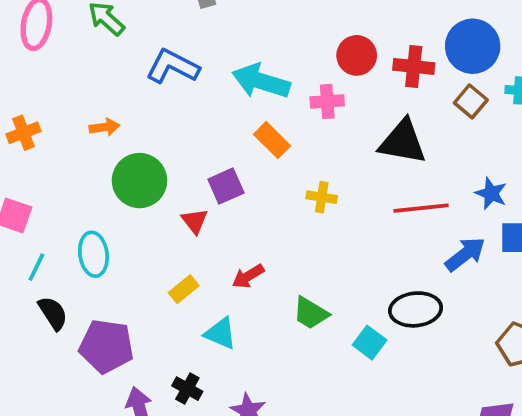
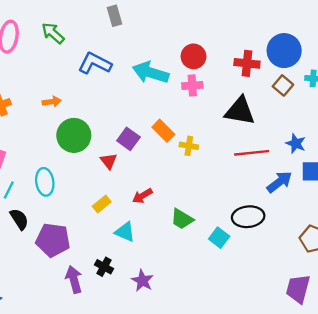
red circle: (357, 55) -> (193, 56), moved
orange rectangle: (272, 140) -> (163, 131), moved
purple square: (226, 186) -> (128, 139), turned -30

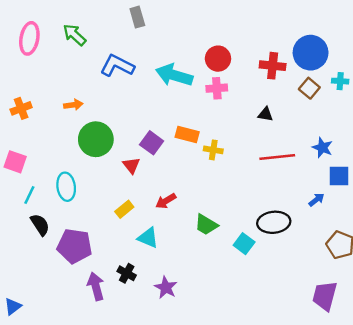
black triangle: (240, 111) -> (265, 114), size x0.5
orange rectangle: (163, 131) -> (187, 134), turned -30
blue arrow: (279, 182) -> (316, 200), moved, size x0.6

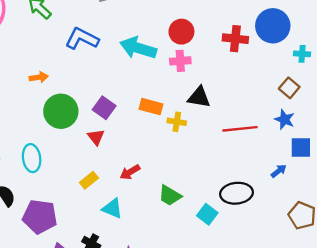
brown square: (309, 88) -> (289, 88), moved
black triangle: (265, 114) -> (199, 97), moved, size x1.5
purple square: (152, 143) -> (104, 108), moved

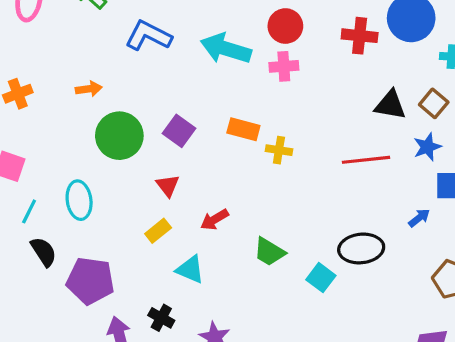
black triangle: (199, 97) -> (390, 105), moved
blue star: (284, 119) -> (427, 147), turned 30
red triangle: (96, 137) -> (168, 186), moved

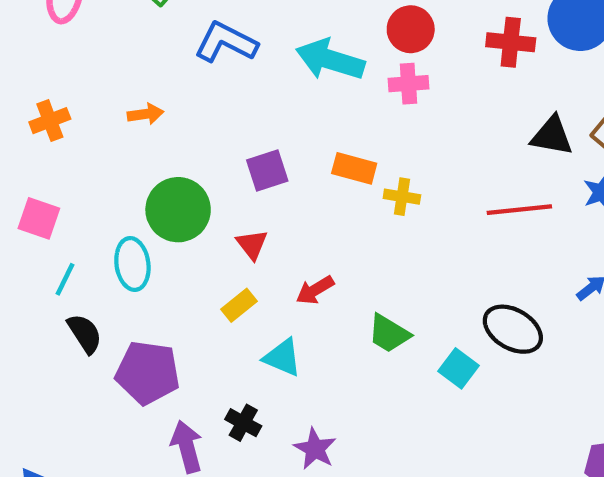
purple square: (179, 131) -> (267, 171), turned 36
green circle: (119, 136) -> (178, 210), moved
black ellipse: (361, 248) -> (513, 329), turned 36

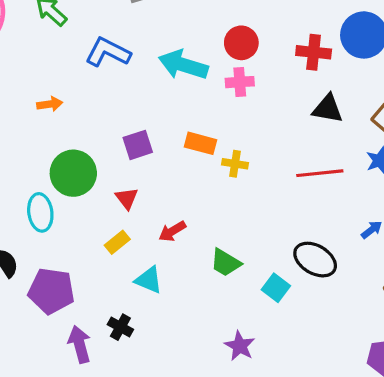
black triangle: (552, 136) -> (328, 109), moved
purple star: (315, 449) -> (240, 346), moved

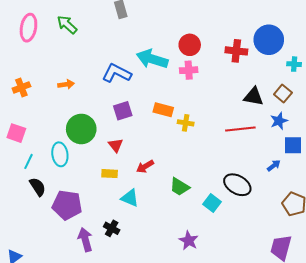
blue L-shape: (108, 52) -> (117, 73), moved
black triangle: (328, 109) -> (254, 97), moved
yellow rectangle: (117, 242) -> (110, 174), turned 42

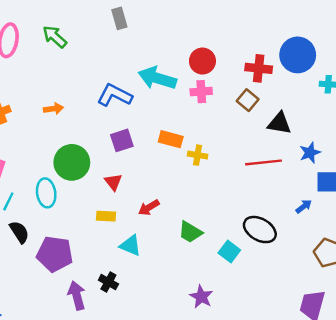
brown square: (283, 94) -> (248, 100), moved

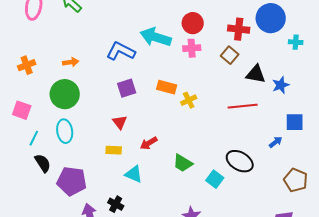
blue star: (310, 153) -> (281, 85), moved
yellow cross: (198, 155) -> (189, 100), turned -35
green circle: (72, 162) -> (65, 94), moved

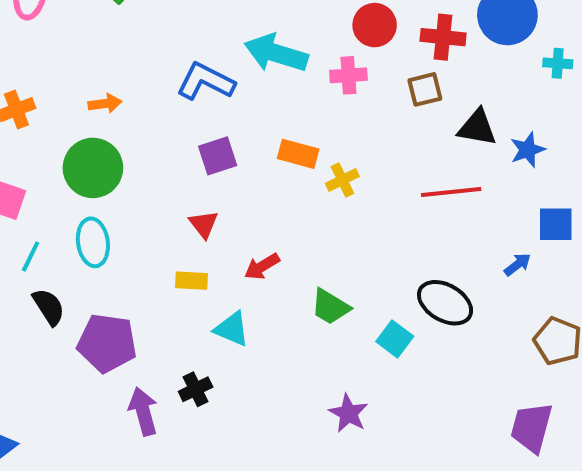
red circle: (193, 23) -> (375, 25), moved
brown square: (230, 55) -> (425, 89), turned 36
black cross: (116, 204) -> (196, 389), turned 35

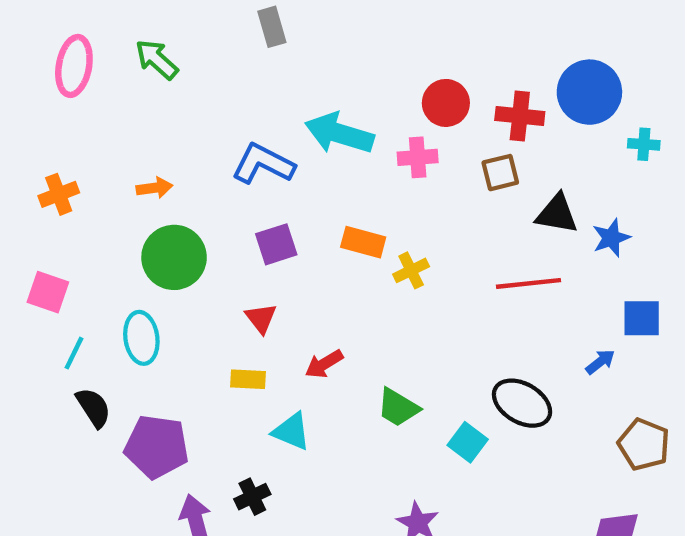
green circle: (93, 168) -> (174, 257), moved

